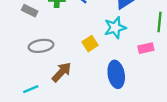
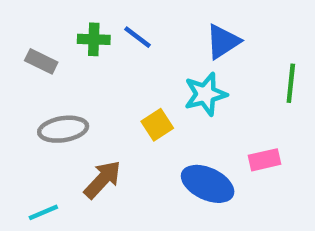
pink rectangle: (146, 48) -> (265, 160), moved
blue ellipse: (116, 74) -> (208, 184), turned -55

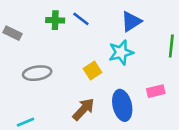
gray rectangle: (41, 61) -> (13, 33), moved
brown arrow: (103, 180) -> (84, 109), moved
blue ellipse: (208, 184) -> (122, 105), turned 52

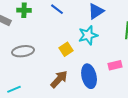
green cross: (55, 20) -> (24, 10), moved

